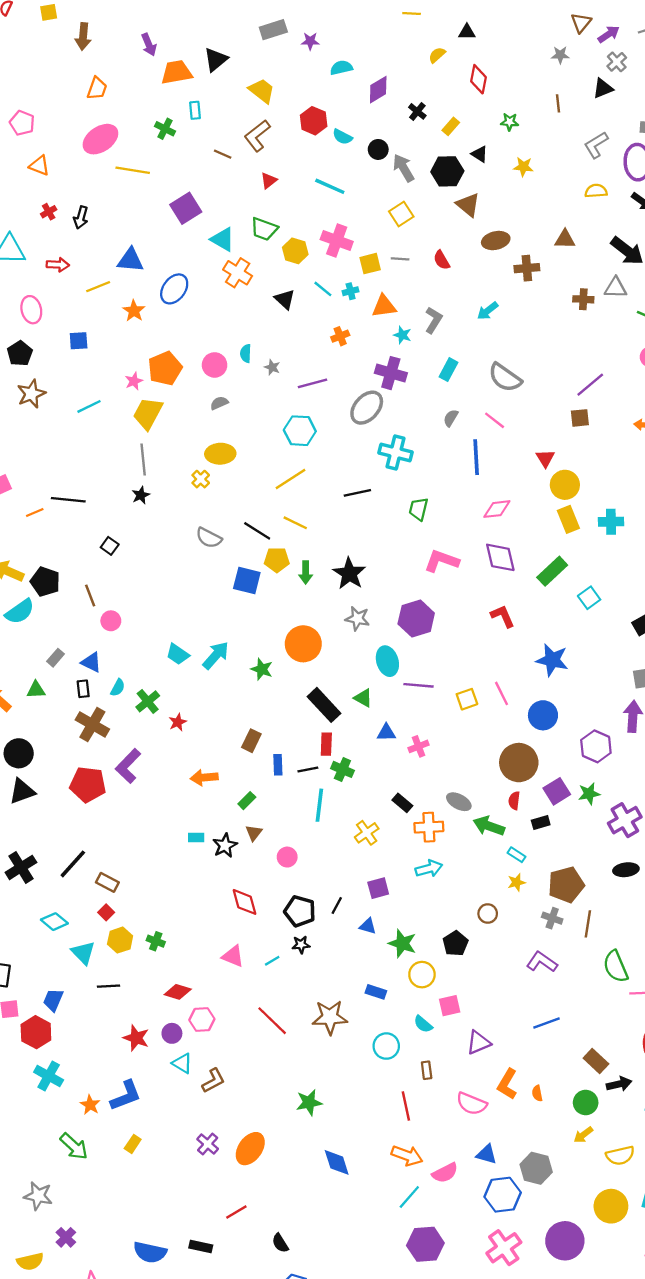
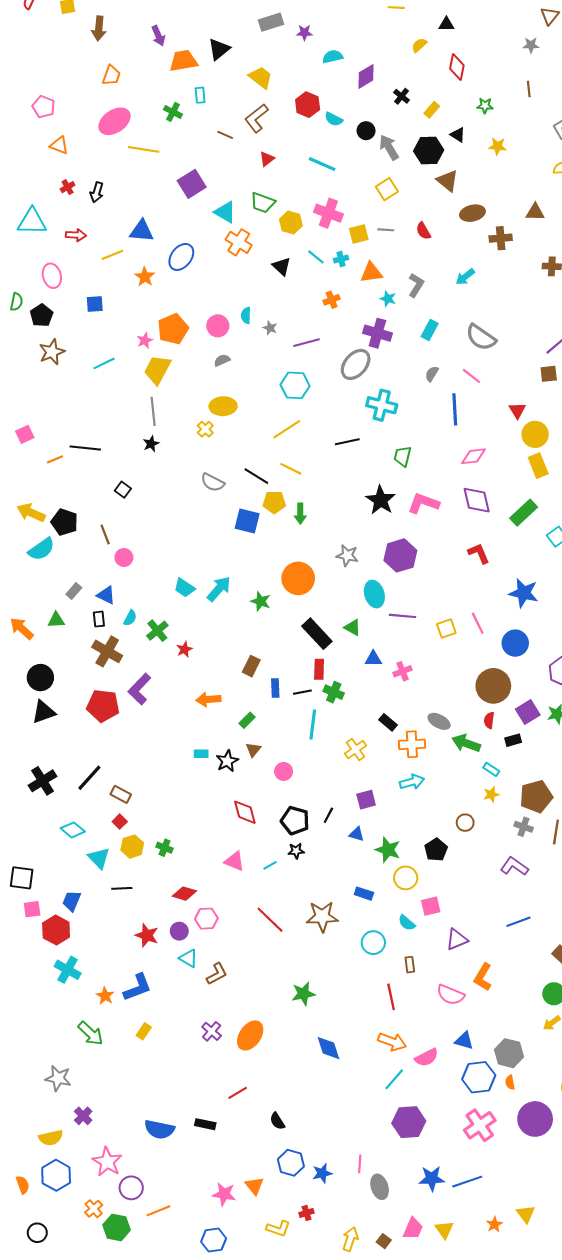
black star: (349, 574) -> (381, 500), moved
orange semicircle: (537, 1093) -> (510, 1082), moved

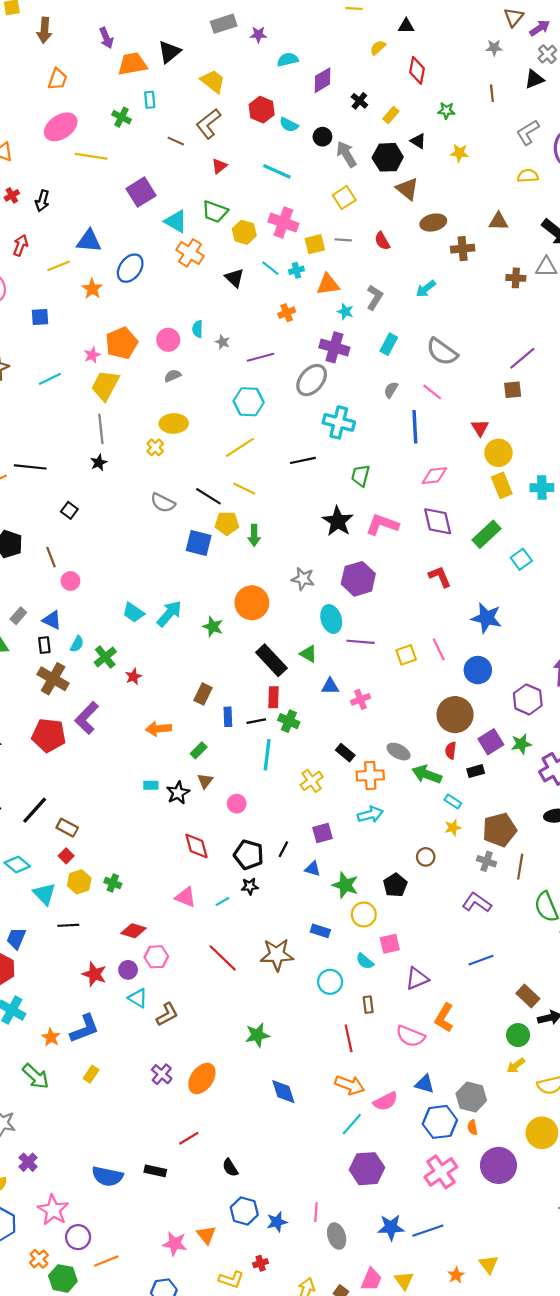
red arrow: (76, 235) -> (20, 245), turned -72

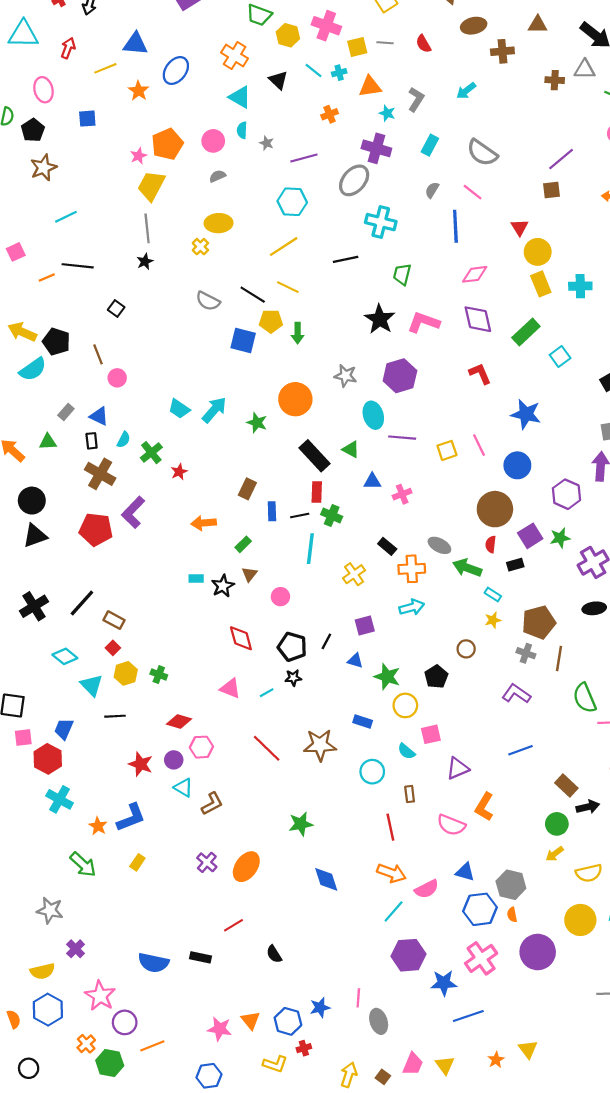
cyan triangle: (176, 221) -> (240, 97), moved
cyan line: (50, 379) -> (66, 217), moved
blue hexagon: (244, 1211) -> (288, 1021), moved
blue star: (391, 1227) -> (444, 983), moved

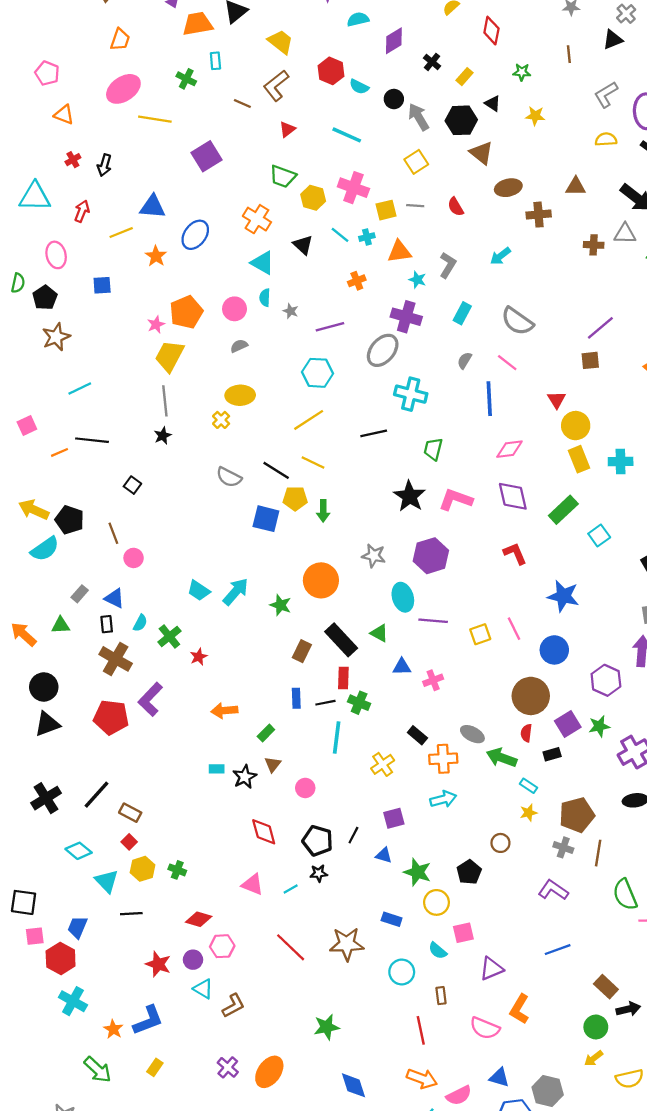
brown rectangle: (247, 489) -> (302, 651), moved

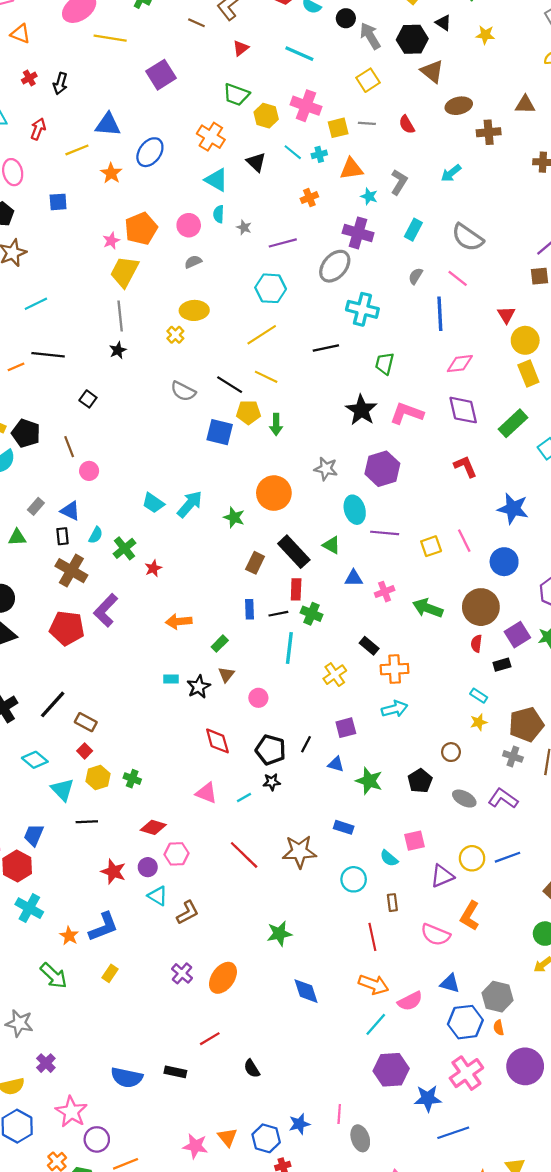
gray ellipse: (472, 734) -> (464, 799), moved
green arrow: (502, 758) -> (428, 608), moved
yellow circle: (436, 902) -> (472, 858), moved

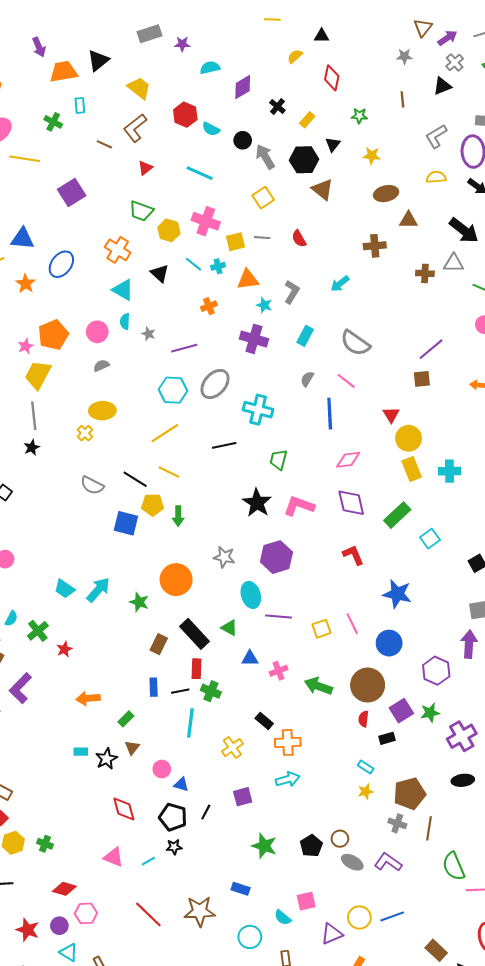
black triangle: (443, 23) -> (333, 144), turned 35
brown ellipse: (459, 106) -> (386, 194), moved
gray ellipse: (335, 266) -> (215, 384), moved
brown circle: (451, 752) -> (340, 839), moved
blue triangle: (336, 764) -> (181, 784), moved

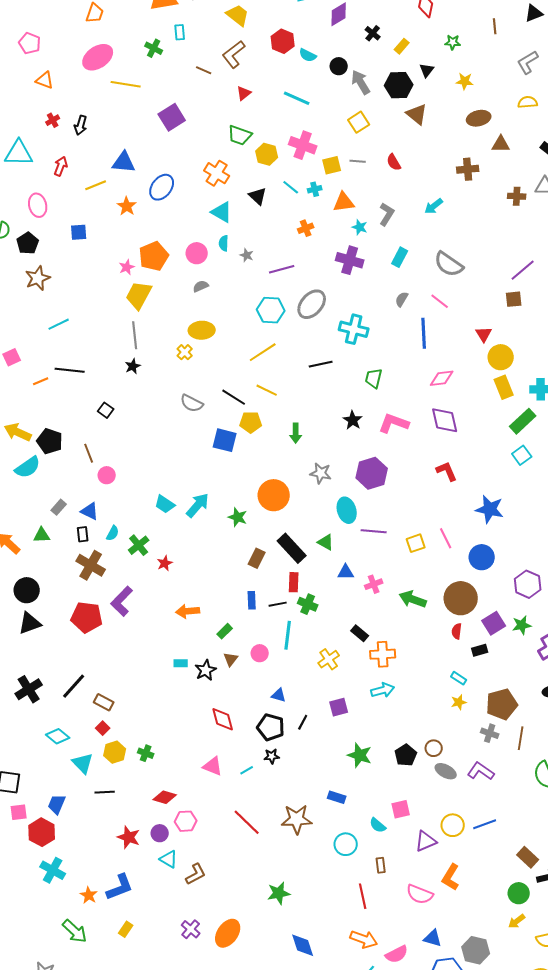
black star: (257, 503) -> (353, 420), size x0.7
green rectangle: (397, 515) -> (523, 421), moved
green arrow: (178, 516) -> (296, 433), moved
pink circle: (162, 769) -> (260, 653), moved

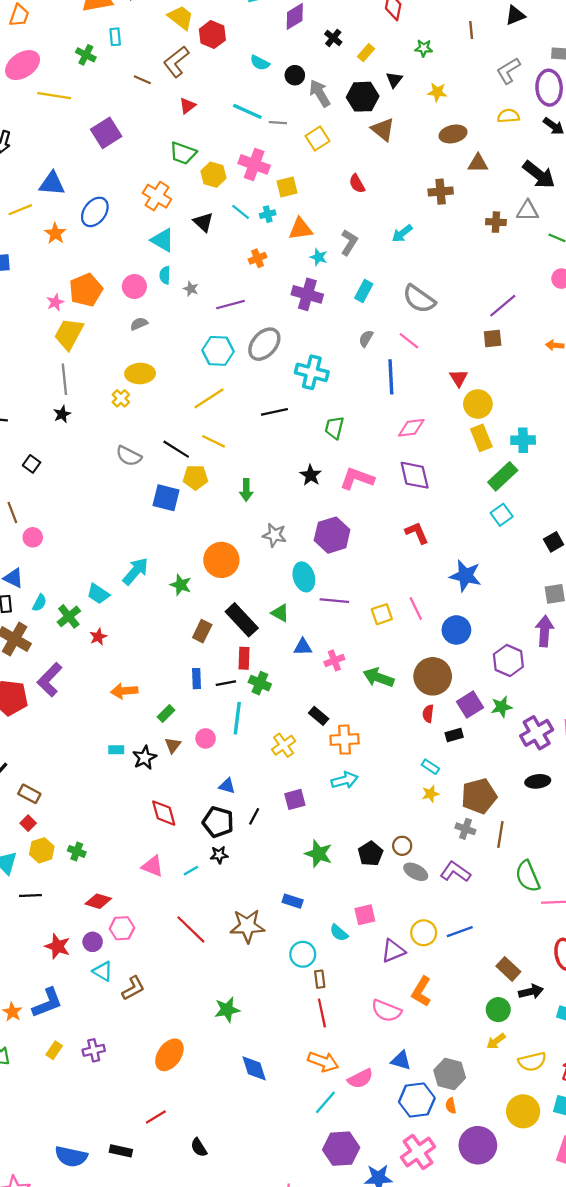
red hexagon: (283, 41) -> (212, 35), moved
gray line: (358, 161) -> (278, 123), moved
cyan trapezoid: (165, 504) -> (98, 594), moved
brown rectangle: (381, 865) -> (320, 979), moved
purple cross: (191, 929) -> (94, 1050), moved, turned 36

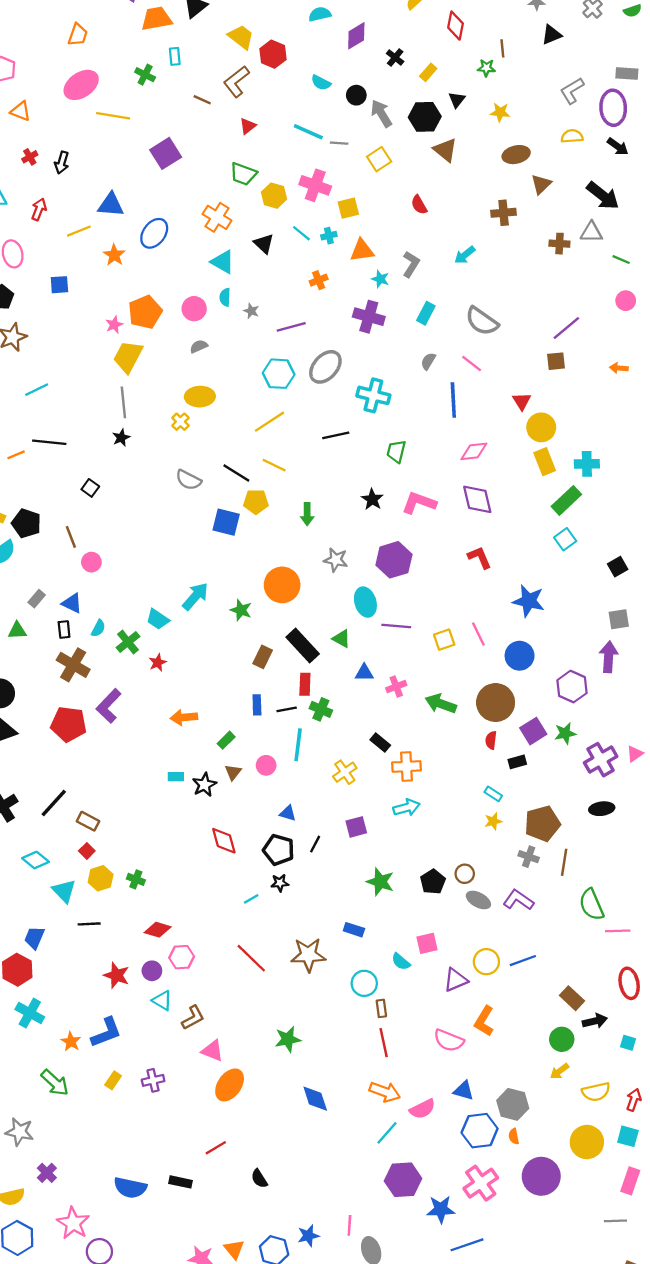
black triangle: (515, 15) -> (551, 35), moved
brown line: (471, 30) -> (502, 48), moved
brown triangle: (478, 163) -> (541, 184), turned -45
pink triangle: (152, 866) -> (212, 1051), moved

